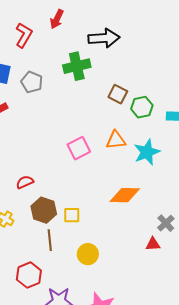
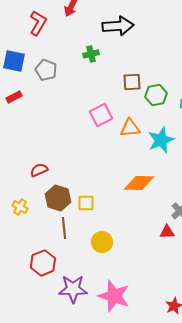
green cross: (77, 66) -> (91, 54), size x0.6
brown square: (118, 94) -> (132, 82), turned -30
pink square: (79, 148) -> (101, 115), moved

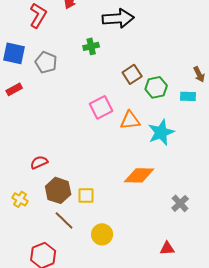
brown square: (132, 82) -> (132, 74), turned -30
brown line: (64, 228) -> (64, 220), turned -40
red triangle: (167, 232) -> (167, 248), moved

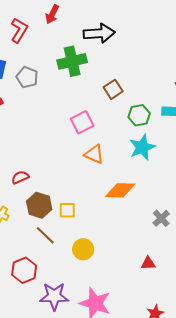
green cross: (91, 46) -> (72, 61), size x1.8
green hexagon: (156, 87) -> (139, 115), moved
orange triangle: (130, 120) -> (94, 154), moved, turned 30

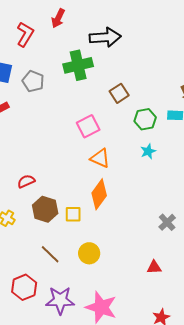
cyan star: (142, 147) -> (148, 151), size x0.6
orange diamond: (120, 190) -> (99, 194), moved, turned -56
brown line: (45, 235) -> (50, 254), moved
red hexagon: (24, 270) -> (24, 287), moved

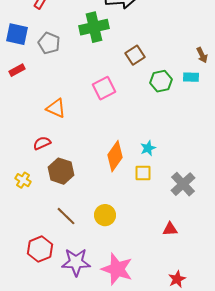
cyan star: (148, 151) -> (148, 148), moved
orange triangle: (100, 158) -> (56, 108), moved
yellow square: (73, 214) -> (143, 173), moved
gray cross: (167, 222) -> (183, 184), size x1.4

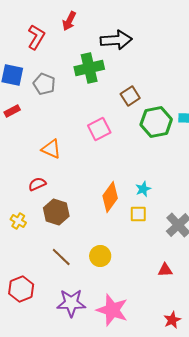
green hexagon: (161, 81) -> (156, 122), size x1.4
red hexagon: (40, 249) -> (21, 289), moved

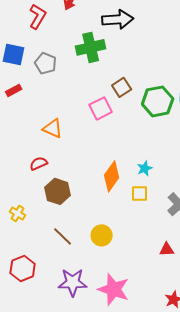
brown square: (130, 96) -> (122, 87), moved
yellow cross: (18, 221) -> (18, 213), moved

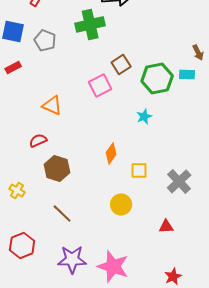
cyan star: (145, 168) -> (144, 116), moved
orange diamond: (112, 176) -> (111, 153), size x0.7
yellow circle: (102, 235) -> (121, 204), moved

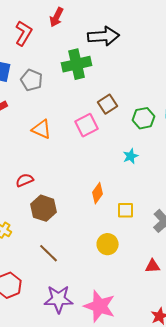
green hexagon: (157, 78) -> (144, 118), size x0.7
orange triangle: (52, 105) -> (42, 129), moved

